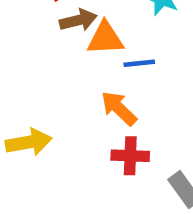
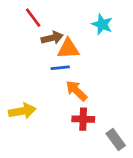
blue line: (139, 63) -> (60, 68), moved

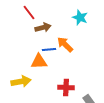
orange triangle: (68, 49) -> (39, 62), moved
orange arrow: (76, 91) -> (65, 44), moved

